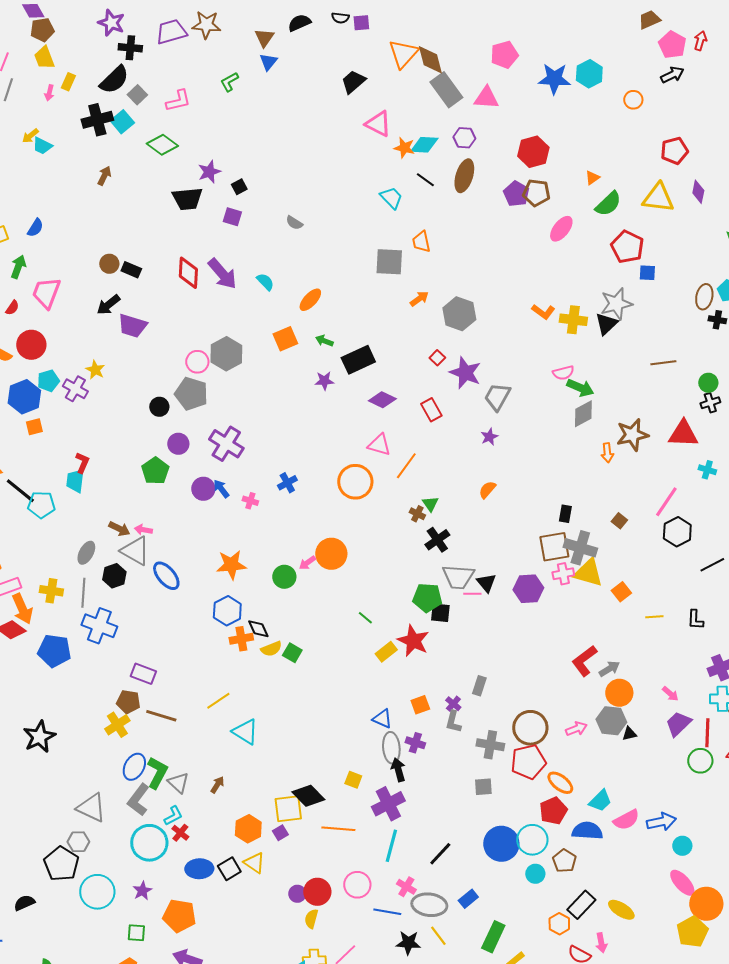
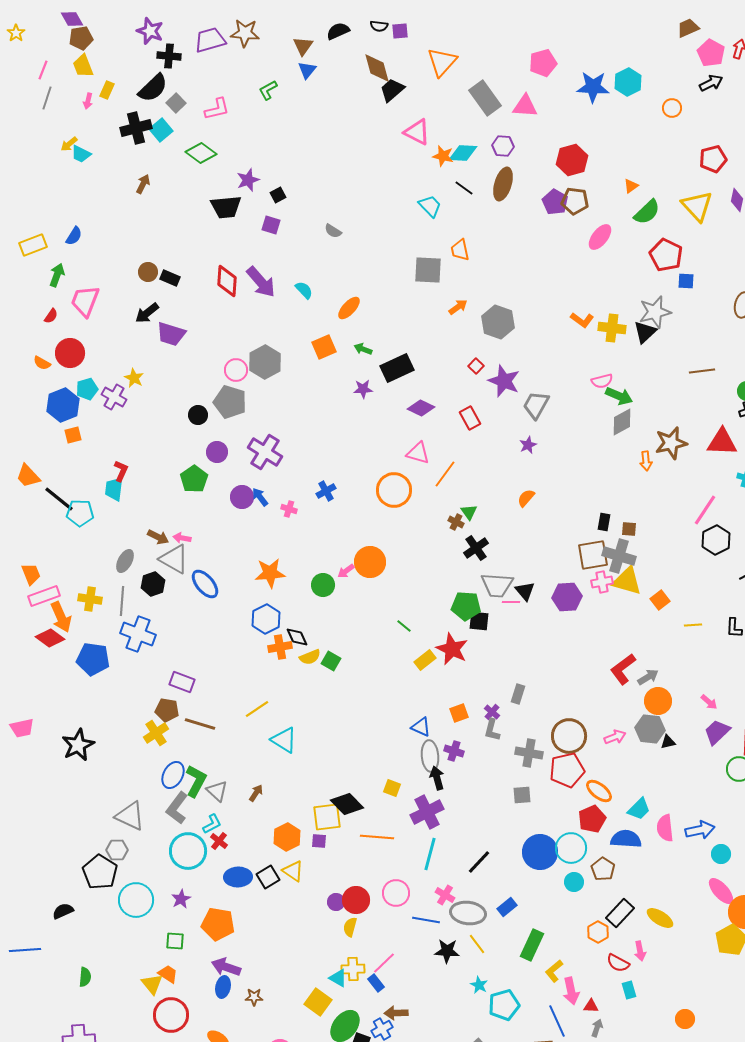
brown diamond: (430, 60) -> (377, 68), moved
yellow triangle: (658, 198) -> (697, 206), turned 40
brown square: (619, 521) -> (629, 529), moved, turned -35
pink semicircle: (626, 820) -> (665, 828), turned 112
purple square: (280, 833) -> (319, 841), turned 35

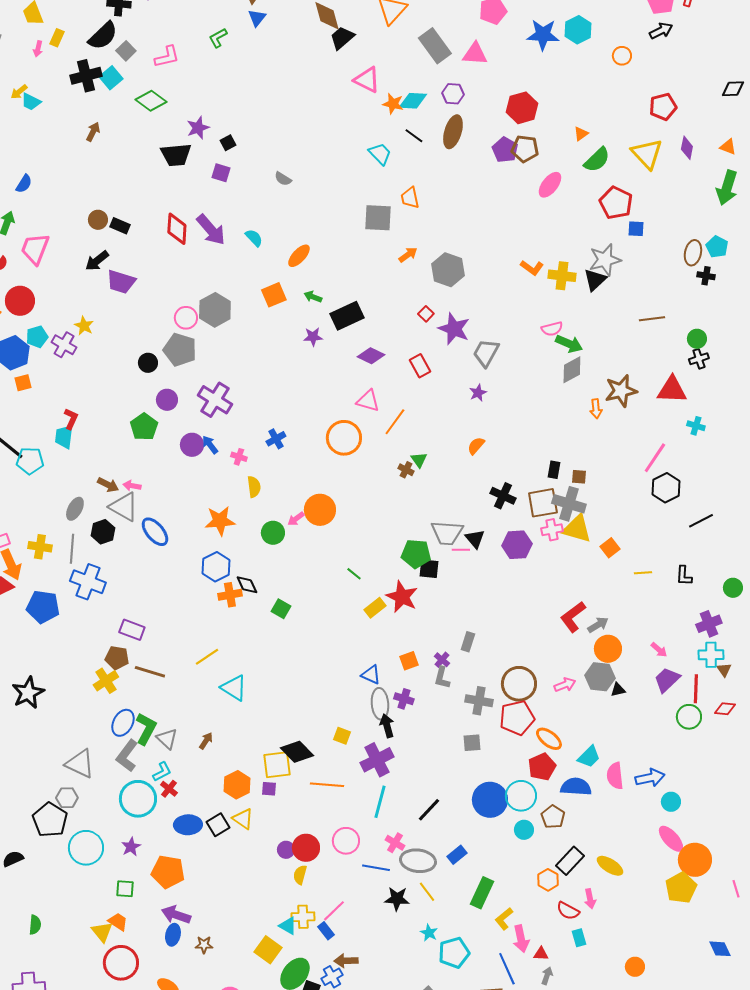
black cross: (476, 548) -> (503, 496), moved, turned -30
yellow semicircle: (310, 657) -> (254, 487), moved, turned -75

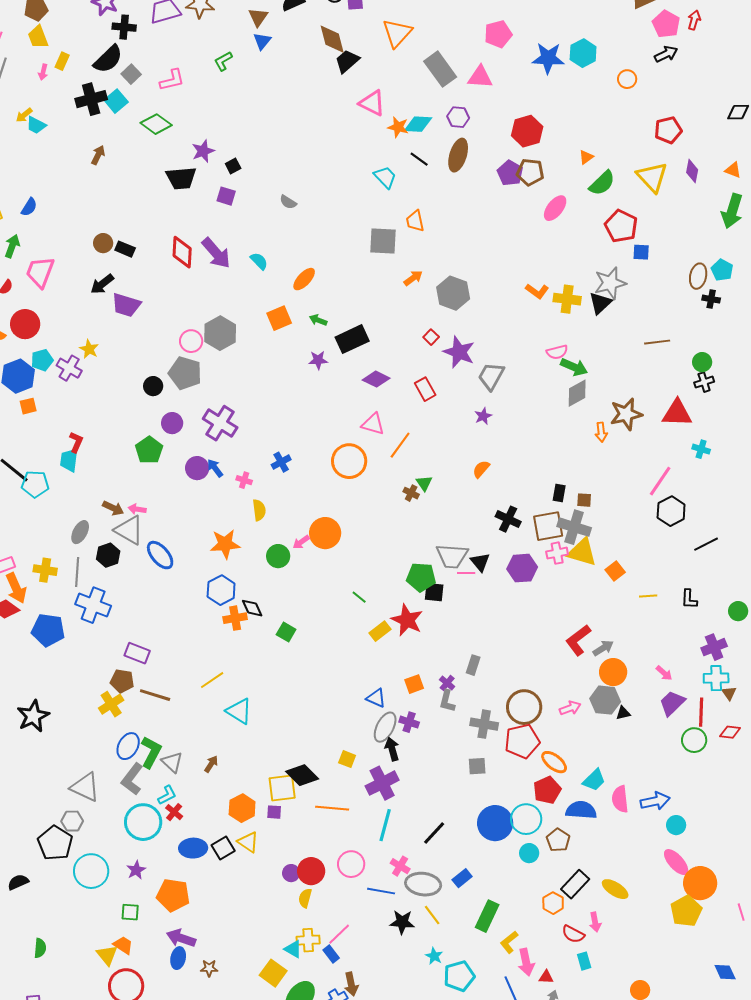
gray ellipse: (380, 704) -> (385, 727), turned 32
brown arrow: (346, 961) -> (351, 984), turned -100

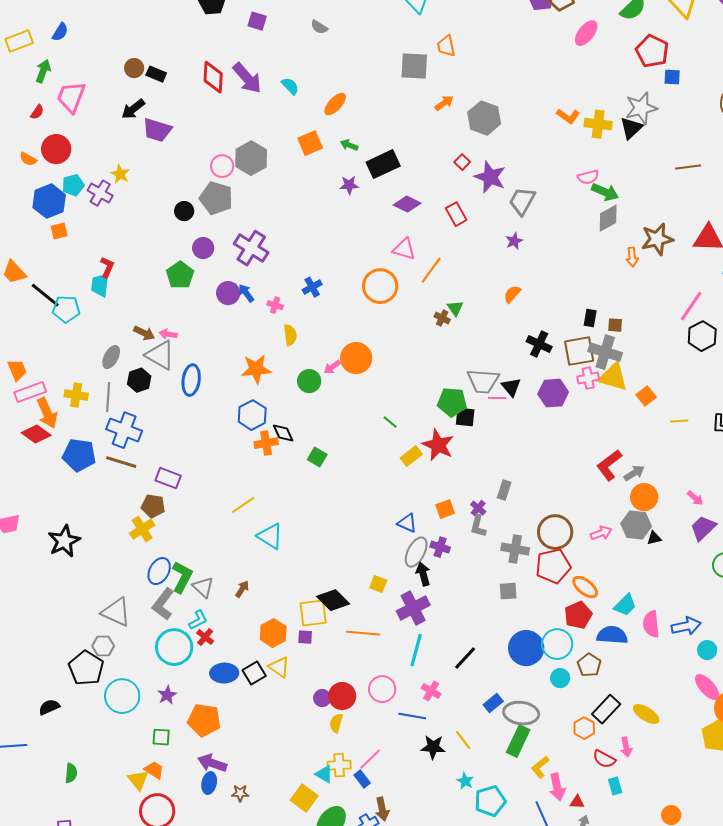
blue ellipse: (160, 555) -> (191, 380), turned 48
brown line: (155, 695) -> (121, 462), moved
gray ellipse: (423, 884) -> (521, 713), moved

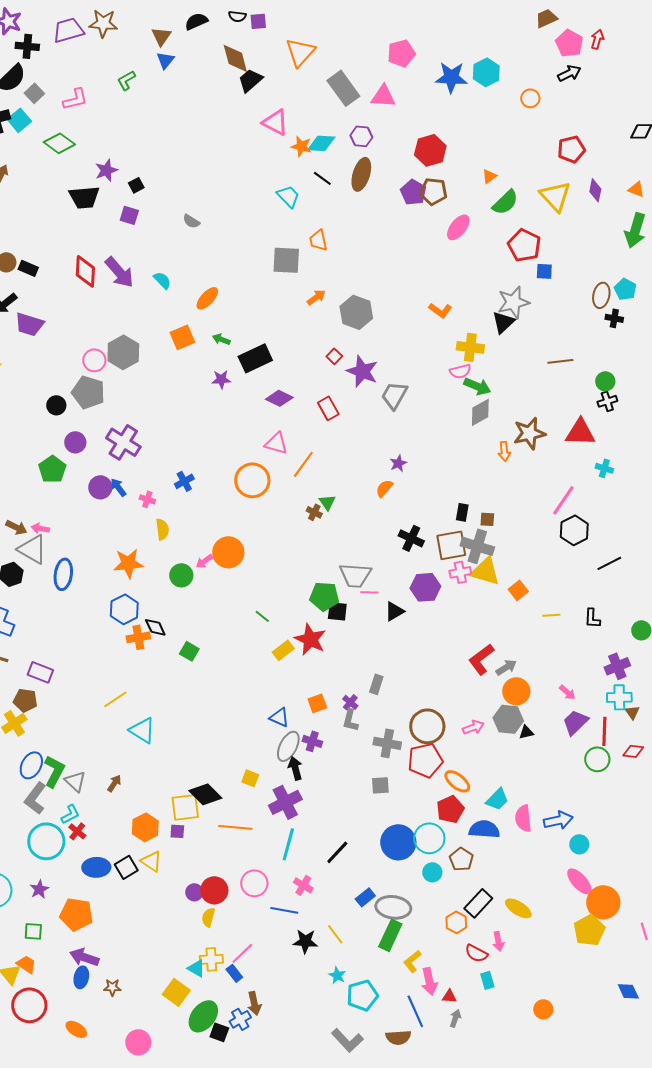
yellow cross: (598, 124) -> (470, 347), moved
purple star: (514, 241) -> (398, 463), moved
black triangle: (511, 387) -> (394, 611), moved, turned 40

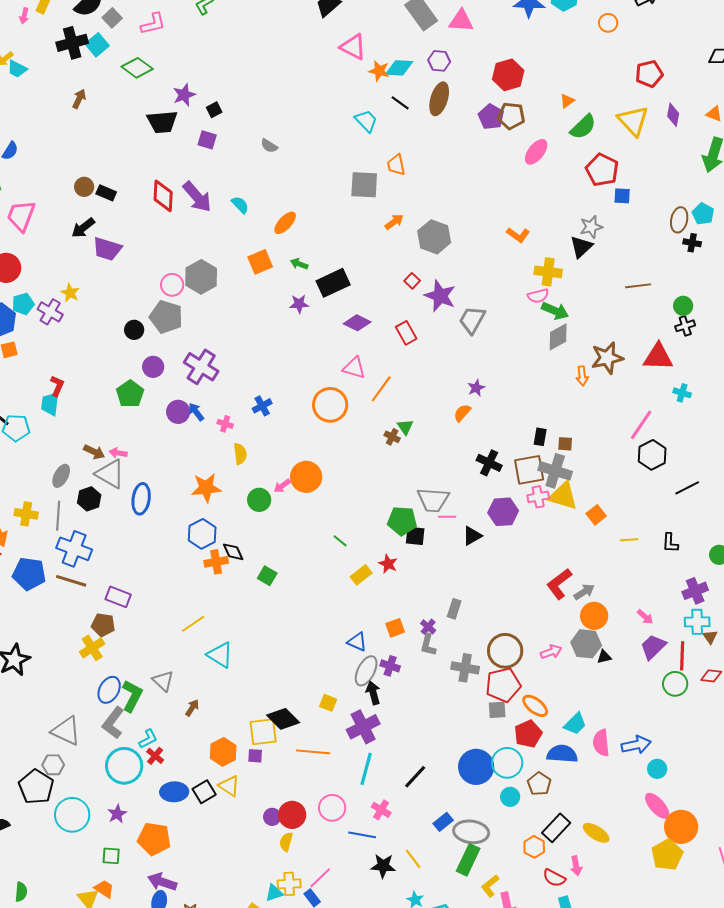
gray star: (513, 302) -> (591, 227), size x0.7
red star: (310, 639) -> (388, 564), size x0.6
gray triangle: (75, 781) -> (163, 681), moved
gray square: (380, 785) -> (497, 710), moved
cyan triangle: (196, 968) -> (274, 893), turned -48

